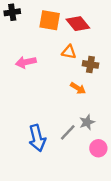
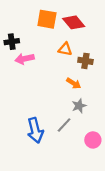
black cross: (12, 12) -> (12, 42), moved
gray star: (87, 122) -> (79, 106), moved

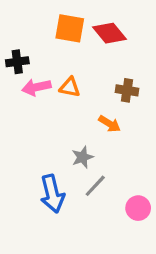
orange triangle: (65, 49) -> (70, 87), moved
gray star: (79, 106) -> (82, 157), moved

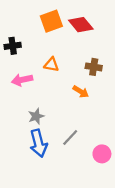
orange square: (70, 28) -> (51, 21), turned -30
pink arrow: (36, 87) -> (22, 80), moved
gray star: (82, 157) -> (36, 116), moved

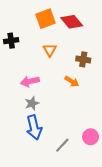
orange triangle: (51, 65) -> (50, 50), moved, turned 48
pink arrow: (22, 80) -> (30, 81), moved
gray line: (70, 137) -> (62, 145), moved

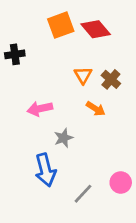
orange triangle: (50, 50) -> (83, 75), moved
brown cross: (83, 59) -> (111, 79), turned 32
gray star: (32, 103) -> (64, 138), moved

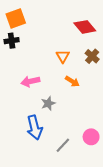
orange square: (61, 25) -> (16, 19), moved
red diamond: (96, 29) -> (85, 27), moved
brown cross: (111, 79) -> (92, 56), moved

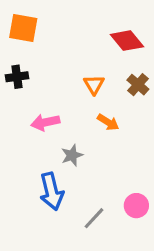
orange square: (16, 19) -> (23, 28), turned 30
black cross: (12, 41) -> (17, 77), moved

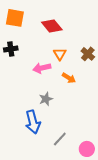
red diamond: (127, 41) -> (52, 26), moved
pink arrow: (45, 122) -> (42, 68), moved
pink circle: (136, 206) -> (87, 149), moved

